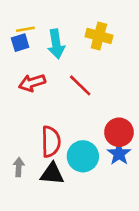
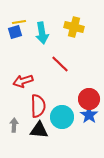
red arrow: (32, 83) -> (23, 81), moved

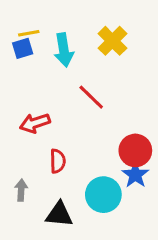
yellow cross: (74, 27) -> (112, 41), turned 30
red semicircle: (38, 106) -> (58, 161), size x0.7
cyan circle: (62, 117) -> (103, 195), moved
black triangle: (39, 130) -> (59, 214), moved

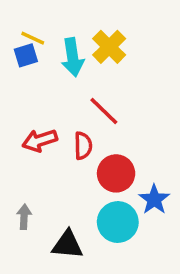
yellow line: (29, 33) -> (33, 38), turned 35
yellow cross: (112, 41) -> (109, 47), moved
red circle: (135, 150) -> (116, 173), moved
red semicircle: (58, 161) -> (83, 146), moved

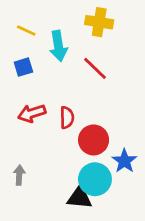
yellow cross: (109, 47) -> (99, 22), moved, turned -36
blue square: (26, 55) -> (23, 67), moved
red line: (104, 111) -> (95, 68), moved
black triangle: (67, 245) -> (80, 197), moved

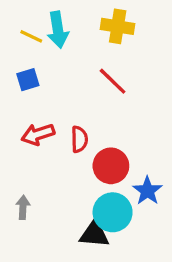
cyan arrow: (58, 46) -> (58, 30), moved

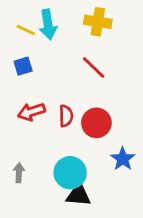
red circle: (111, 166) -> (96, 123), moved
cyan circle: (113, 212) -> (70, 173), moved

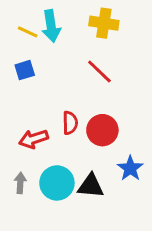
red arrow: (31, 112) -> (33, 139), moved
cyan circle: (70, 173) -> (57, 183), moved
black triangle: (78, 195) -> (91, 186), moved

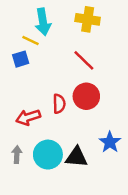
yellow line: (28, 32) -> (31, 40), moved
red circle: (102, 130) -> (86, 96), moved

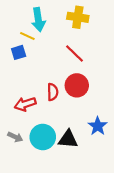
gray arrow: (17, 155) -> (15, 137), turned 112

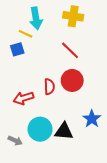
gray arrow: (15, 137) -> (15, 141), moved

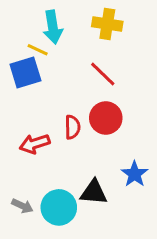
blue square: (17, 49) -> (25, 73), size x1.5
cyan circle: (40, 129) -> (59, 207), moved

